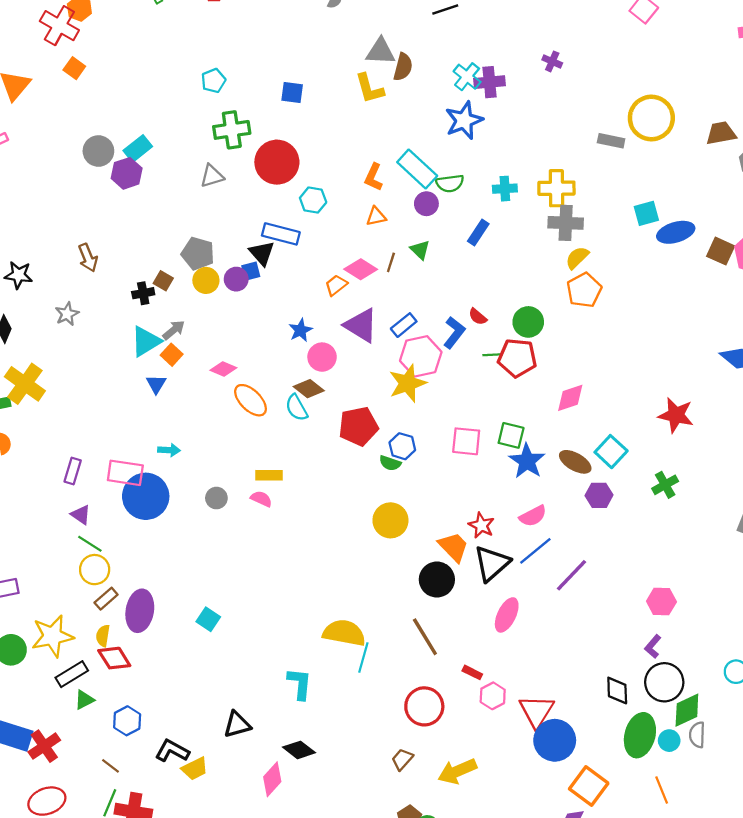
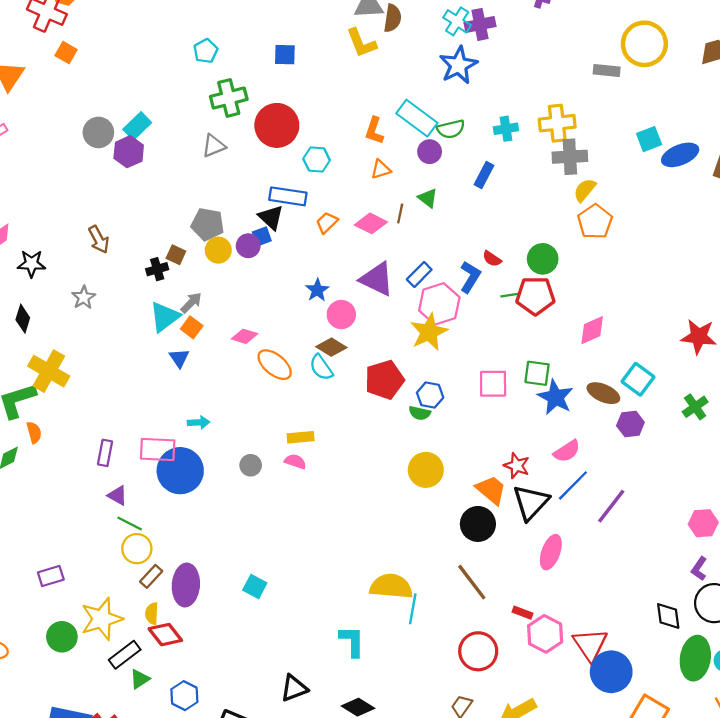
orange trapezoid: (336, 285) -> (327, 223), moved
pink hexagon: (493, 696) -> (545, 634), size x1.4

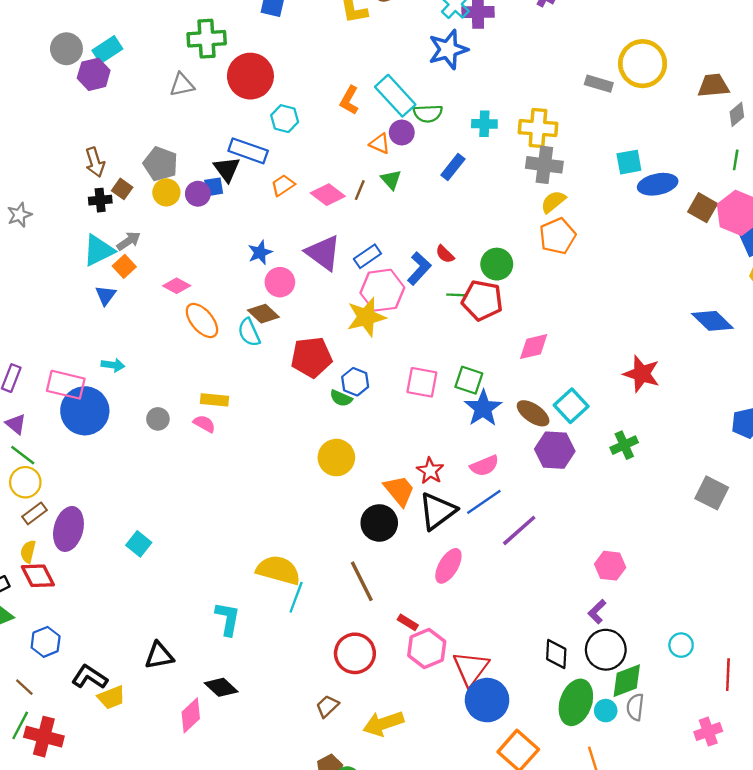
orange triangle: (381, 169) -> (380, 144), moved, turned 30
brown arrow: (99, 239) -> (95, 162), moved
purple hexagon: (630, 424) -> (555, 450), size x1.4

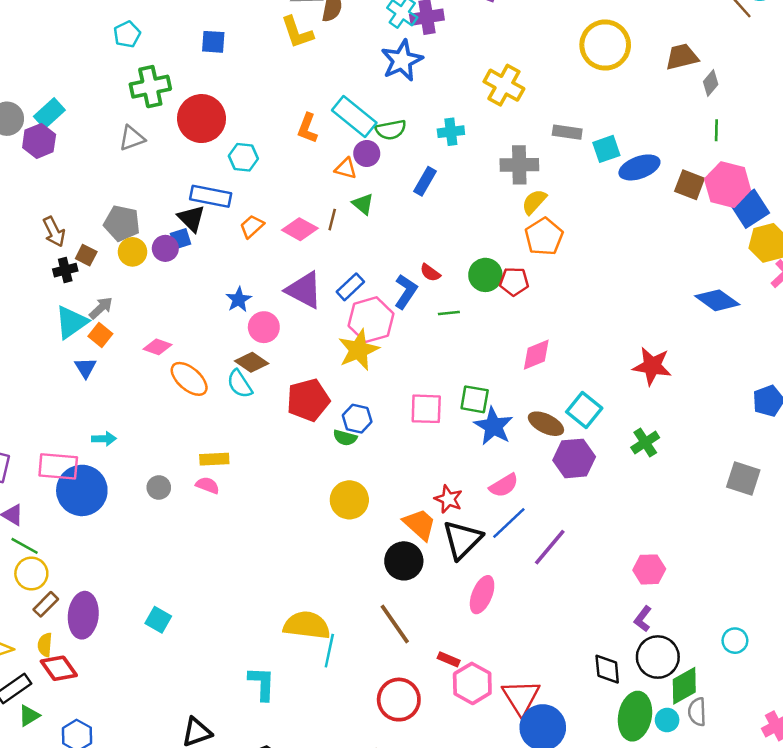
gray rectangle: (599, 84) -> (567, 132), moved
yellow cross: (538, 128) -> (504, 85), moved, turned 33
red pentagon: (482, 300) -> (514, 282), moved, size x0.7

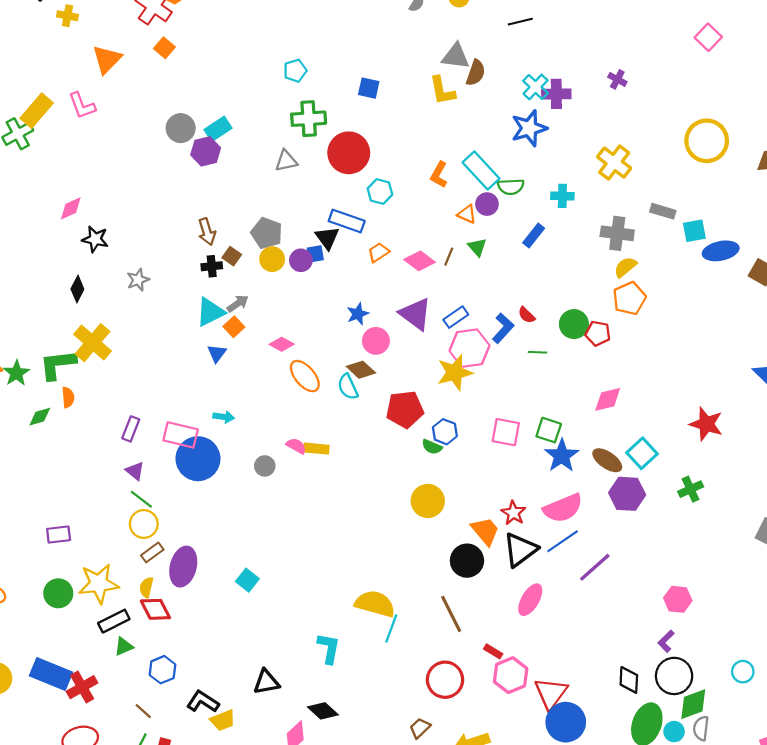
pink semicircle: (208, 485) -> (296, 446), moved
pink semicircle: (504, 485) -> (563, 508), size x1.5

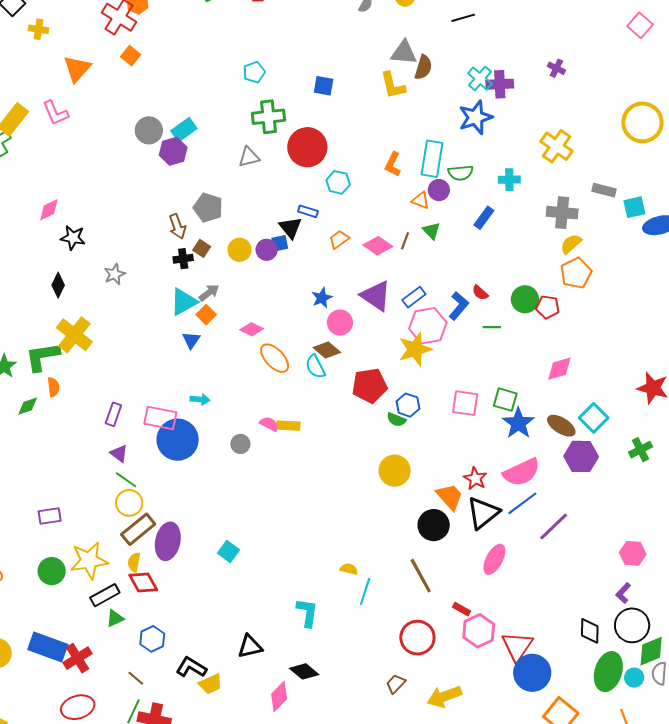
cyan rectangle: (481, 170) -> (432, 159), turned 54
blue rectangle: (347, 221) -> (308, 211), size x0.6
gray pentagon: (267, 233) -> (208, 208), moved
brown rectangle: (152, 552) -> (138, 529), size x1.6
yellow semicircle: (375, 604) -> (349, 569), size x0.5

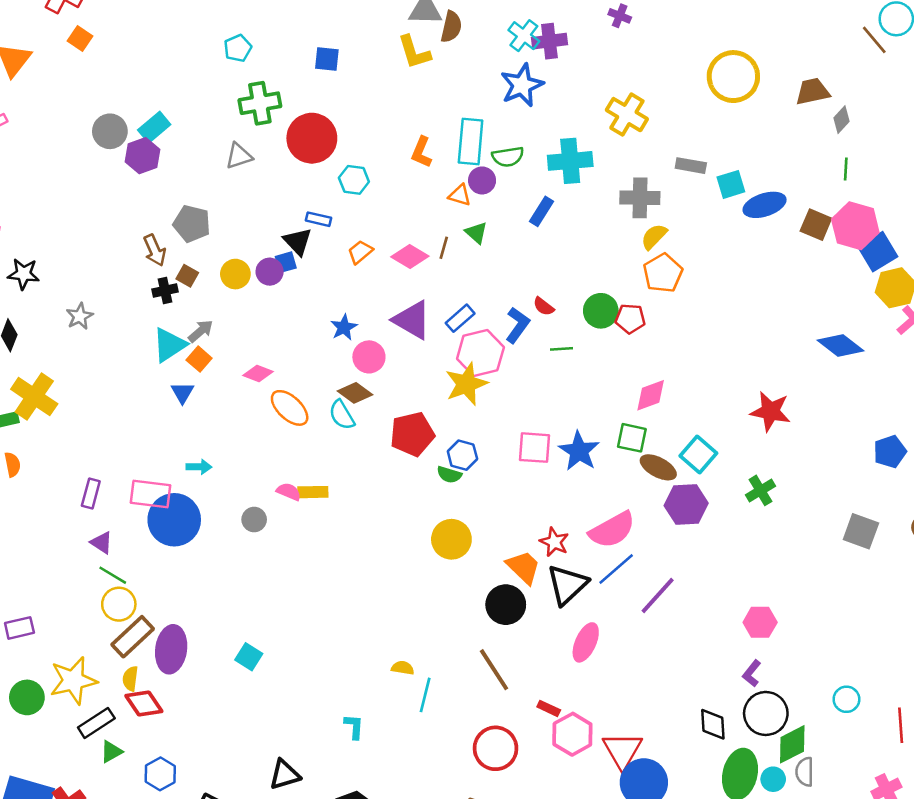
cyan cross: (509, 180) -> (570, 161), size x1.6
green square: (505, 400) -> (632, 438), moved
blue star: (518, 423) -> (579, 451), moved
cyan L-shape: (307, 613) -> (354, 727), size x0.7

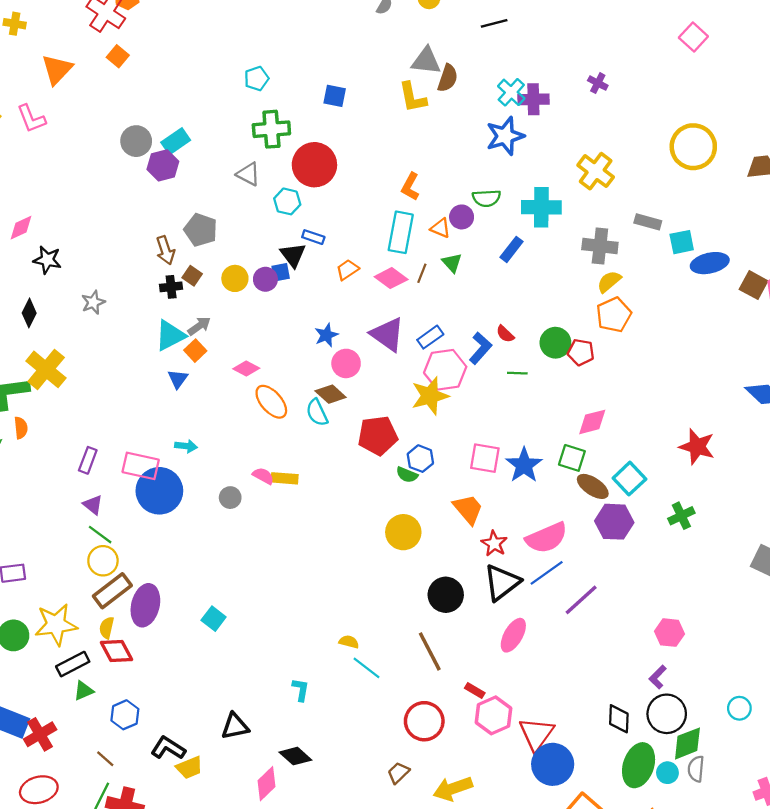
cyan rectangle: (471, 142) -> (401, 232), moved
gray triangle: (239, 156) -> (248, 174), turned 40
cyan hexagon: (354, 180) -> (287, 201), moved
orange trapezoid: (523, 567) -> (468, 509), moved
cyan line: (425, 695) -> (366, 668), turned -72

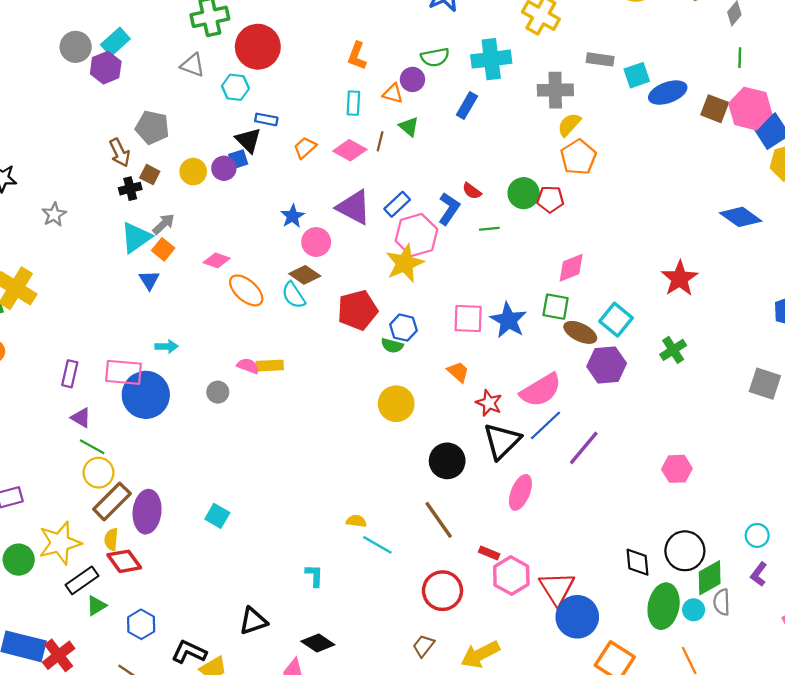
cyan rectangle: (401, 232) -> (353, 103), size x0.6
red star: (697, 447) -> (680, 278), turned 30
orange trapezoid: (468, 509) -> (458, 372), size x0.7
purple L-shape: (658, 677) -> (759, 574), moved

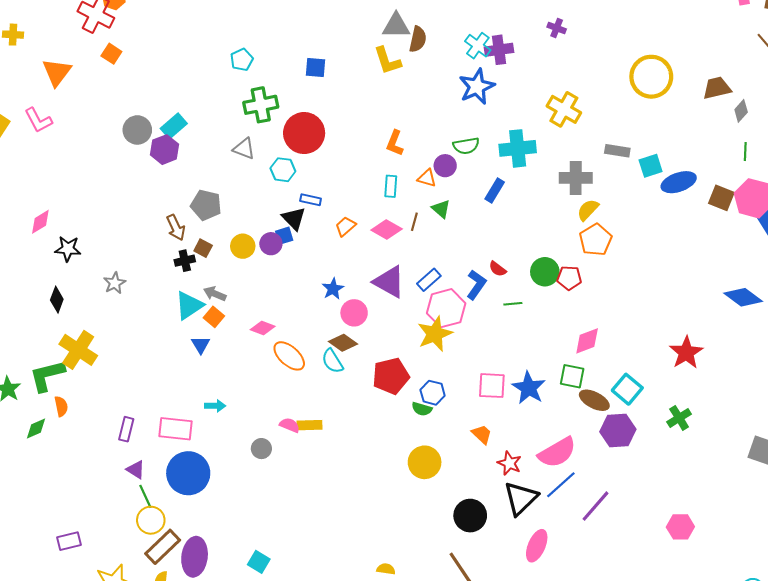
gray arrow: (164, 224) -> (215, 294), turned -115
blue circle: (146, 395) -> (188, 473), moved
green line: (92, 447) -> (145, 496), turned 35

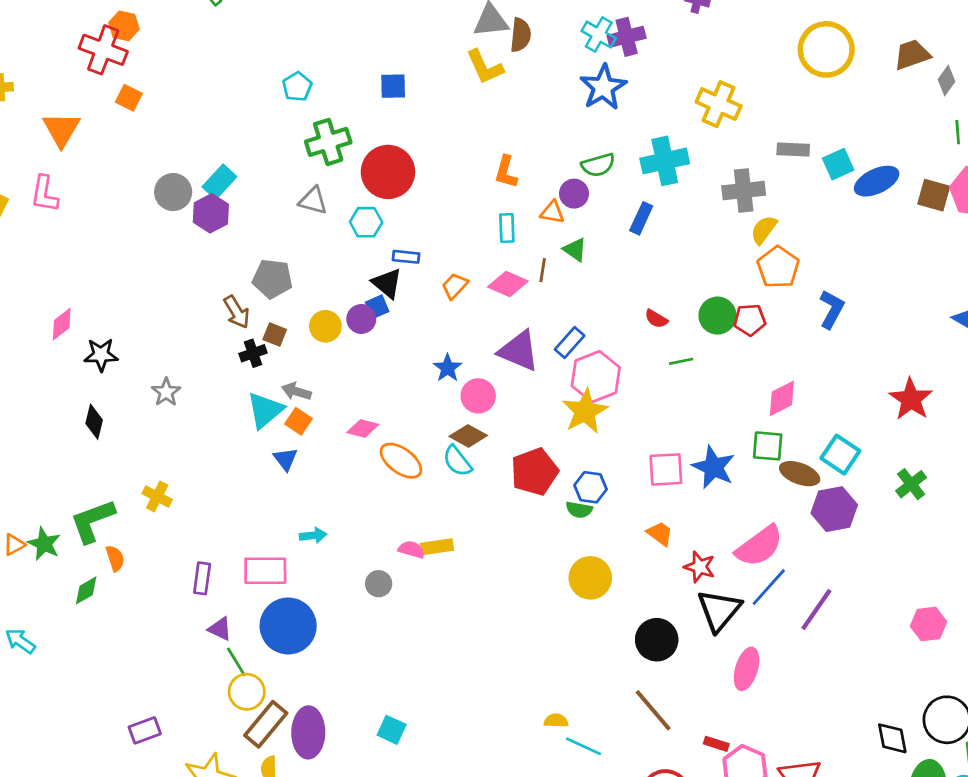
pink L-shape: (38, 120) -> (44, 194), turned 44
blue L-shape: (476, 285) -> (832, 309), moved
yellow cross: (78, 350) -> (157, 496), moved, size x0.6

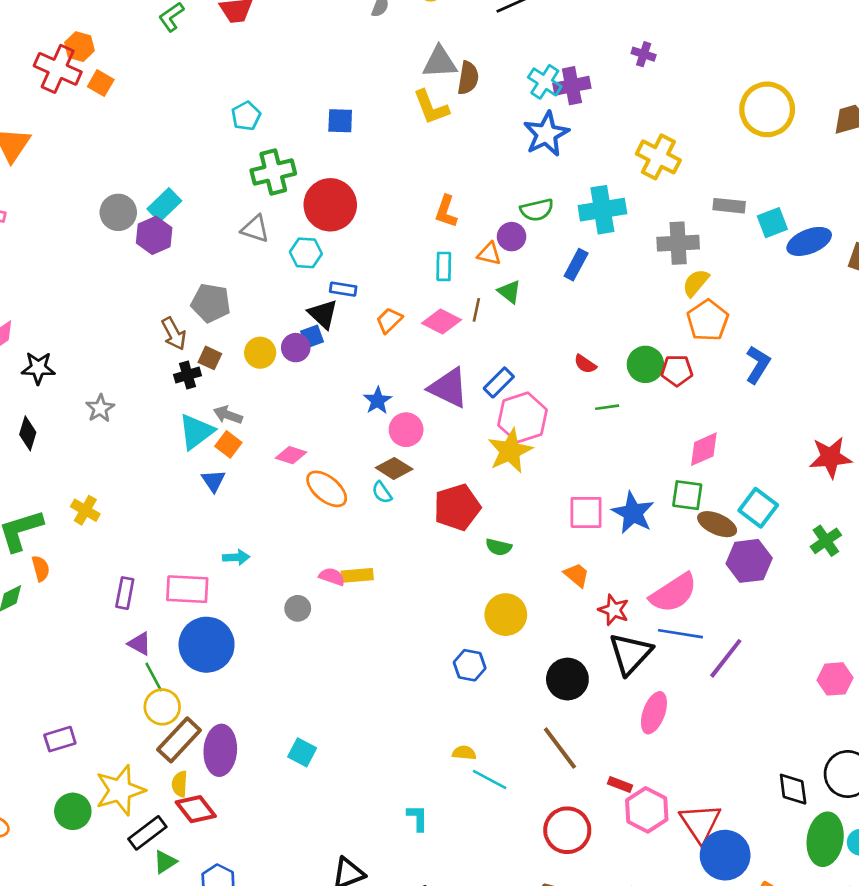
orange square: (129, 98) -> (101, 83), moved
red star: (911, 399) -> (830, 457), turned 30
cyan semicircle: (457, 461) -> (382, 492), size x0.7
blue hexagon: (591, 487) -> (470, 665), moved
blue line: (769, 587) -> (680, 634), turned 54

